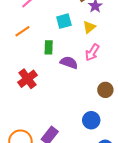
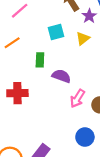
pink arrow: (92, 52) -> (77, 98), moved
red cross: (27, 79) -> (17, 93), turned 36

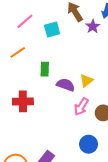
cyan square: (56, 32) -> (52, 30), moved
yellow triangle: (83, 38) -> (86, 81), moved

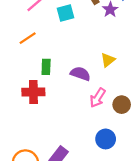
green rectangle: (45, 69) -> (46, 67), moved
yellow triangle: (86, 81) -> (108, 60), moved

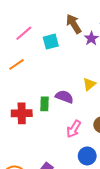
green rectangle: (46, 67) -> (45, 104), moved
pink arrow: (98, 98) -> (74, 129), moved

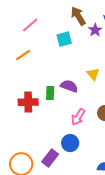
cyan square: (51, 42) -> (64, 39), moved
yellow triangle: (89, 84) -> (93, 74), turned -32
blue circle: (87, 156) -> (70, 143), moved

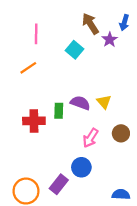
pink line: (30, 25) -> (36, 34), turned -48
cyan square: (64, 39) -> (75, 50), turned -35
yellow triangle: (93, 74) -> (104, 102), moved

